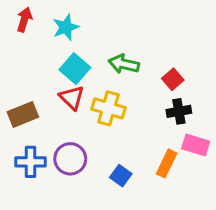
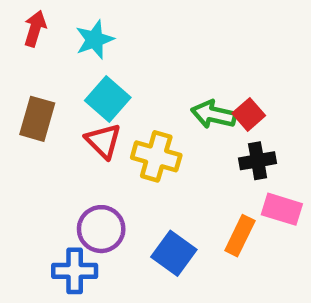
green arrow: (124, 64) -> (213, 114), moved
brown rectangle: (23, 114) -> (37, 119), moved, turned -52
blue cross: (30, 162) -> (75, 271), moved
blue square: (121, 176) -> (174, 253), size x1.4

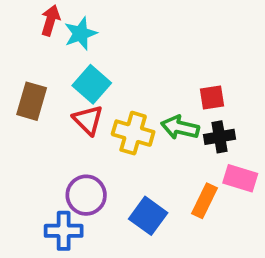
red arrow: (35, 29) -> (50, 20), moved
green arrow: (213, 114) -> (180, 127), moved
red square: (249, 114) -> (212, 97), turned 32

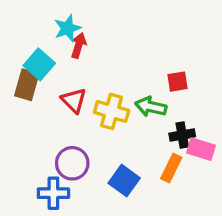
red arrow: (50, 20) -> (79, 45), moved
cyan square: (92, 84) -> (39, 64), moved
black cross: (220, 137) -> (182, 135), moved

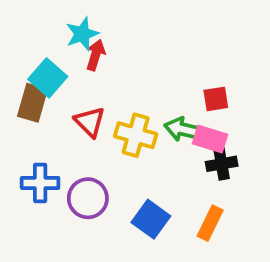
pink rectangle: (201, 149) -> (210, 139), moved
orange rectangle: (171, 168) -> (210, 223), moved
blue cross: (53, 193) -> (40, 183), moved

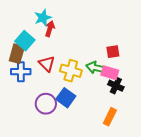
black cross: (222, 164) -> (116, 86), turned 35
blue cross: (40, 183) -> (21, 72), moved
blue square: (151, 219) -> (66, 98), moved

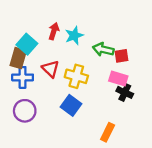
cyan star: (43, 18) -> (74, 35), moved
green arrow: (96, 68) -> (103, 49), moved
purple circle: (46, 104) -> (25, 111), moved
orange rectangle: (110, 117) -> (108, 132), moved

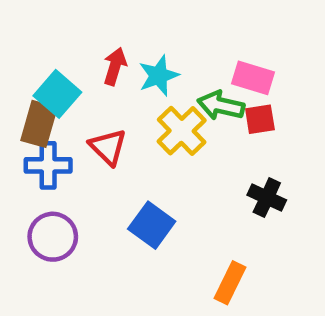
yellow cross: (76, 76) -> (182, 131), moved, turned 30
pink rectangle: (118, 79) -> (253, 78), moved

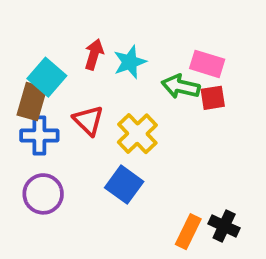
yellow cross: (182, 131) -> (137, 134), moved
black cross: (267, 198) -> (224, 226), moved

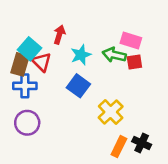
cyan star: (130, 62) -> (81, 55), moved
red triangle: (88, 120) -> (41, 62), moved
yellow cross: (137, 134) -> (111, 112), moved
blue square: (124, 185) -> (78, 86), moved

